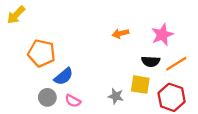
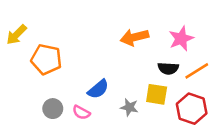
yellow arrow: (16, 15) -> (16, 35), moved
orange arrow: (120, 33) -> (135, 37), size x1.5
blue semicircle: (64, 76) -> (98, 89), moved

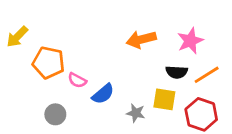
pink semicircle: (81, 112) -> (77, 80), moved

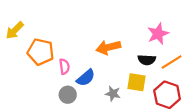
orange arrow: (141, 39) -> (108, 47), moved
pink semicircle: (77, 80) -> (64, 67), turned -126
gray circle: (55, 114) -> (68, 95), moved

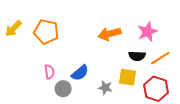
orange arrow: (108, 47) -> (110, 34), moved
orange pentagon: (41, 52) -> (46, 32), moved
pink semicircle: (64, 67) -> (49, 72), moved

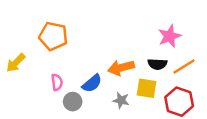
yellow arrow: (13, 29) -> (16, 63), moved
orange arrow: (110, 34) -> (121, 68), moved

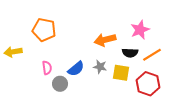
yellow arrow: (16, 63) -> (13, 52), turned 36
orange arrow: (121, 68) -> (105, 40), moved
gray star: (121, 100) -> (100, 67), moved

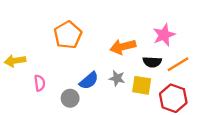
orange pentagon: (44, 30) -> (68, 35), moved, turned 30
pink semicircle: (47, 68) -> (40, 83), moved

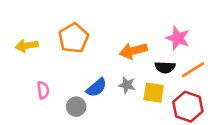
pink star: (164, 35) -> (178, 38), turned -30
yellow arrow: (15, 61) -> (27, 46), moved

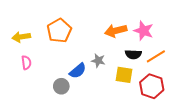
orange arrow: (133, 51) -> (116, 31), moved
gray star: (127, 85) -> (98, 61), moved
pink semicircle: (43, 90) -> (26, 63), moved

